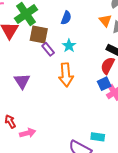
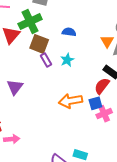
blue semicircle: (66, 18) -> (69, 32), turned -112
orange arrow: (66, 75) -> (71, 101), moved, turned 75

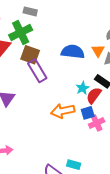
blue semicircle: (69, 32) -> (73, 52), moved, size x1.6
purple rectangle: (46, 60) -> (37, 71), size x1.6
cyan star: (67, 60) -> (83, 88), moved

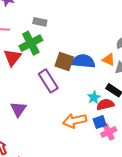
orange triangle: (98, 51) -> (109, 60), turned -32
brown square: (30, 55) -> (64, 61), moved
red semicircle: (94, 95) -> (105, 105), turned 42

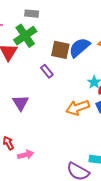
blue semicircle: (83, 61) -> (79, 48), turned -40
purple rectangle: (48, 81) -> (47, 71), size x0.6

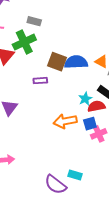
blue semicircle: (79, 48) -> (76, 62), turned 30
purple rectangle: (47, 71) -> (40, 81), turned -64

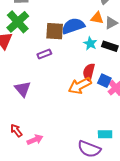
cyan star: (85, 99) -> (90, 43), moved
red semicircle: (96, 106) -> (89, 72), moved, turned -48
blue square: (90, 124) -> (104, 81), turned -32

